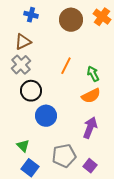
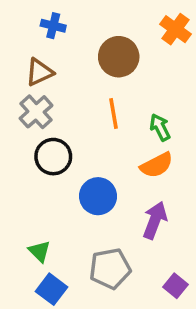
brown circle: (71, 20) -> (119, 57), moved
orange line: (66, 66) -> (113, 114), turned -36
blue circle: (46, 116) -> (98, 196), moved
purple square: (90, 166) -> (175, 286), moved

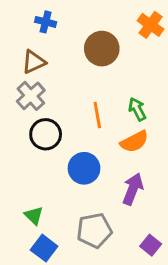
orange line: (113, 114) -> (97, 115), moved

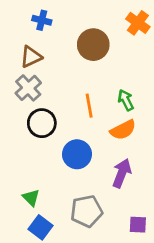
purple square: (151, 245) -> (138, 225), turned -36

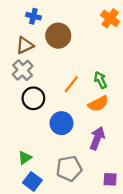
brown circle: (93, 45) -> (58, 36), moved
orange line: (89, 106) -> (71, 84), turned 48
green triangle: (31, 198) -> (25, 158), turned 40

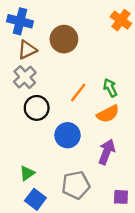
blue cross: (33, 16) -> (20, 21), moved, size x1.5

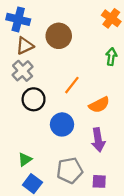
green arrow: (110, 88) -> (111, 57), moved, turned 35
purple arrow: (107, 152) -> (98, 140), turned 150
purple square: (121, 197) -> (99, 181), moved

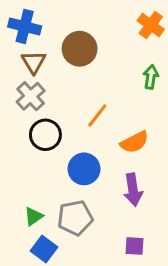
brown triangle: (25, 46) -> (34, 62), turned -36
gray pentagon: (70, 170) -> (75, 218), moved

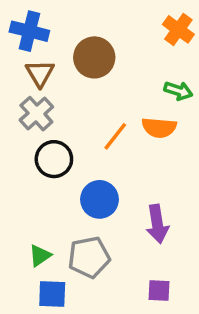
green arrow: (151, 77) -> (178, 91), turned 100
orange semicircle: (134, 142) -> (159, 128), moved, turned 32
blue square: (44, 249) -> (52, 294), turned -35

